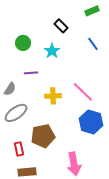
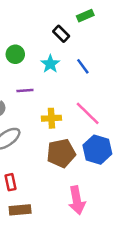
green rectangle: (92, 11) -> (85, 16), moved
blue line: (93, 44) -> (83, 66), moved
brown pentagon: (43, 136) -> (61, 153), moved

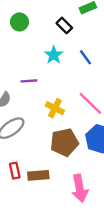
green circle: (15, 54) -> (19, 22), moved
yellow cross: (51, 118) -> (55, 108), turned 30
brown rectangle: (20, 210) -> (38, 175), moved

